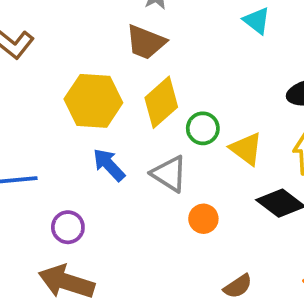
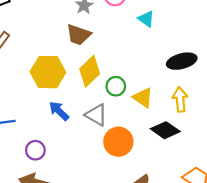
orange circle: (203, 219) -> (118, 142), size x1.6

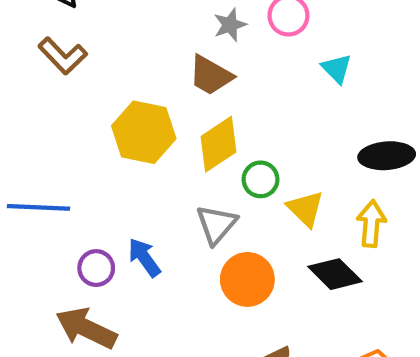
blue arrow: (59, 111) -> (144, 257), moved
gray triangle: (96, 115) -> (216, 224), turned 30

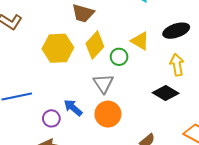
yellow triangle: (305, 209) -> (140, 41), moved
orange circle: (247, 279) -> (108, 114), moved

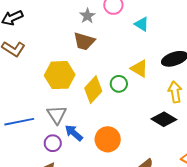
yellow diamond: (95, 45) -> (93, 90), moved
gray triangle: (103, 83) -> (57, 115), moved

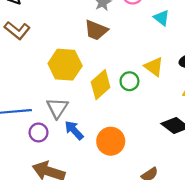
purple circle: (53, 143) -> (39, 132), moved

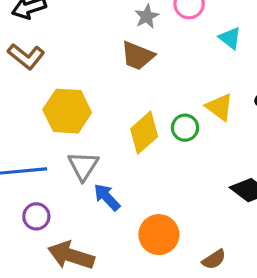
yellow hexagon: (65, 65) -> (67, 111), moved
purple circle: (39, 132) -> (36, 216), moved
orange circle: (111, 141) -> (159, 235), moved

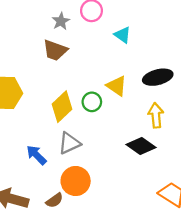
gray triangle: (83, 166) -> (69, 143), moved, turned 35
brown semicircle: (214, 259) -> (54, 200), moved

